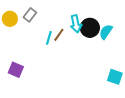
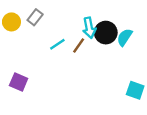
brown line: (59, 35) -> (79, 45), moved
cyan line: (49, 38) -> (57, 44), turned 40

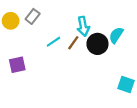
black circle: (106, 33) -> (97, 44), moved
purple square: (19, 82) -> (17, 65), moved, turned -35

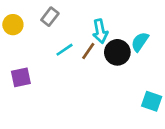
gray rectangle: (33, 16) -> (50, 17), moved

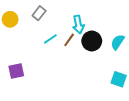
cyan semicircle: (140, 42) -> (118, 42), moved
purple square: (21, 77) -> (16, 71), moved

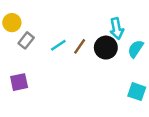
gray rectangle: (39, 13) -> (26, 40), moved
cyan arrow: (78, 24) -> (117, 29), moved

